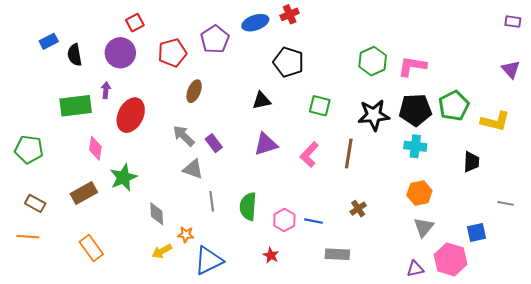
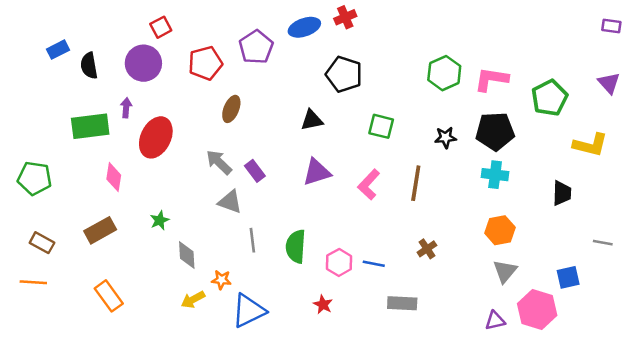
green pentagon: (454, 106) -> (550, 98), moved
black star: (374, 115) -> (446, 137), size x0.6
green star: (123, 177) -> (160, 220), moved, size x0.6

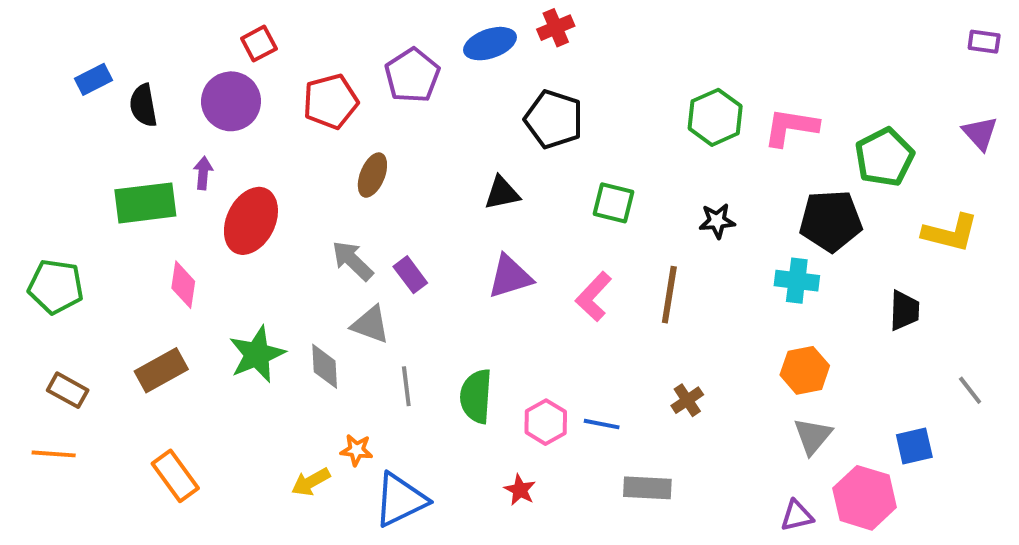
black pentagon: (495, 131) -> (831, 221), moved
green star: (160, 220) -> (257, 354), size x1.8
gray line: (603, 243) -> (970, 390), turned 42
gray diamond: (187, 255) -> (325, 366), moved

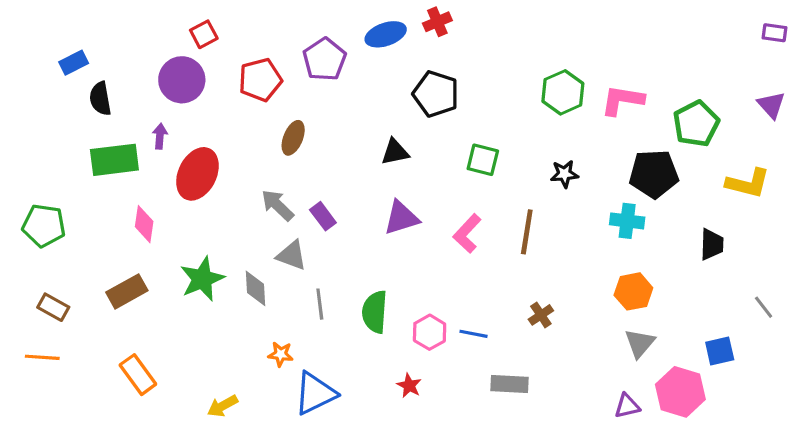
black semicircle: (143, 105) -> (100, 99), moved
yellow arrow: (311, 482) -> (223, 406), moved

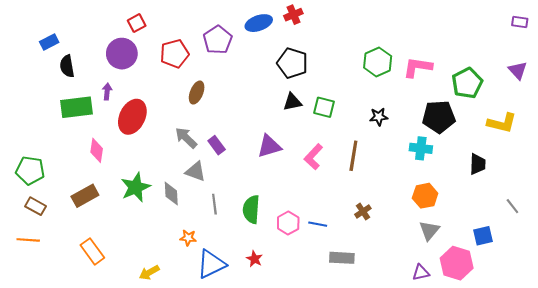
black triangle: (395, 152) -> (292, 102), moved
green pentagon: (44, 226) -> (30, 170), moved
red star: (409, 386) -> (254, 259), moved

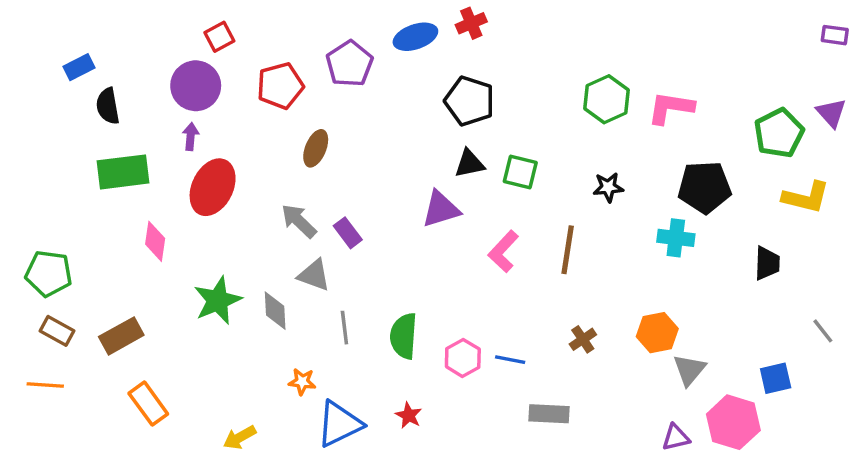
green pentagon: (467, 83) -> (779, 133), moved
purple arrow: (107, 91) -> (191, 136), moved
purple triangle: (269, 146) -> (441, 209), moved
brown rectangle: (85, 196) -> (121, 336), moved
orange hexagon: (425, 196) -> (657, 333), moved

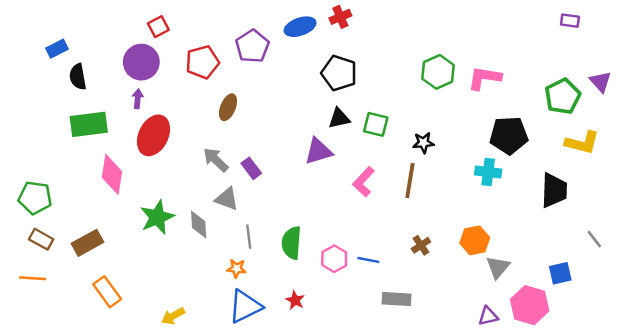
purple rectangle: (835, 35) -> (570, 21), moved
black star: (608, 187) -> (423, 143), moved
pink diamond: (155, 241) -> (112, 174), size x1.4
black trapezoid: (767, 263) -> (554, 190), size x1.4
orange star: (302, 382) -> (237, 268), moved

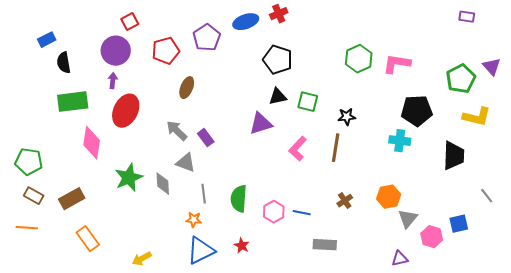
pink hexagon: (530, 305) -> (432, 237), moved, size x0.7

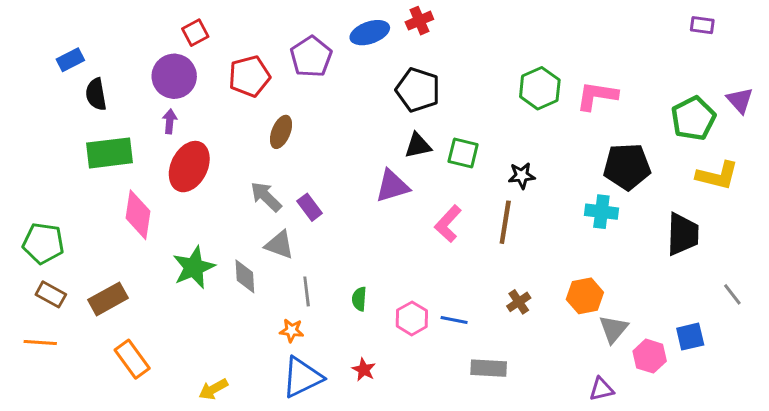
green semicircle: (239, 199) -> (359, 299), size x0.6

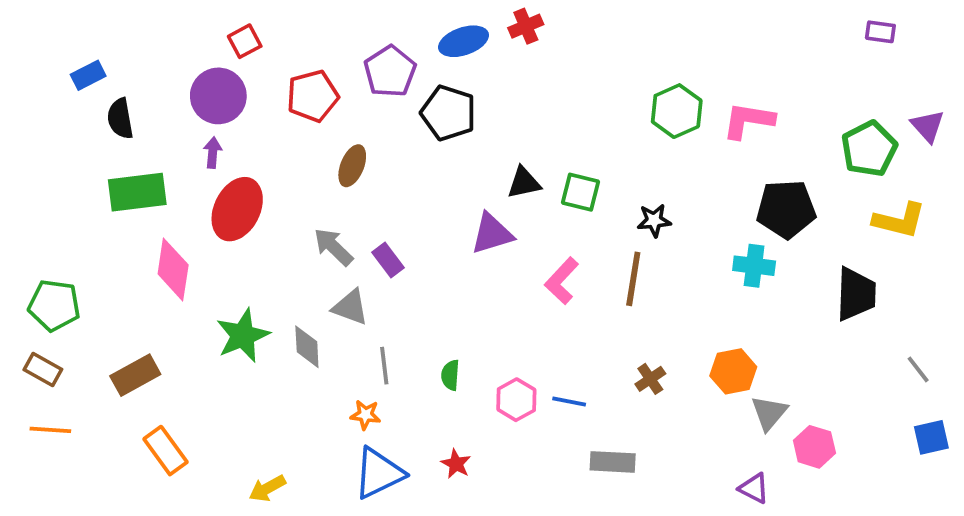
black pentagon: (418, 90) -> (448, 113), moved
brown rectangle: (51, 294) -> (43, 369), moved
blue square: (690, 337) -> (931, 437), moved
purple triangle: (601, 389) -> (754, 488), turned 40

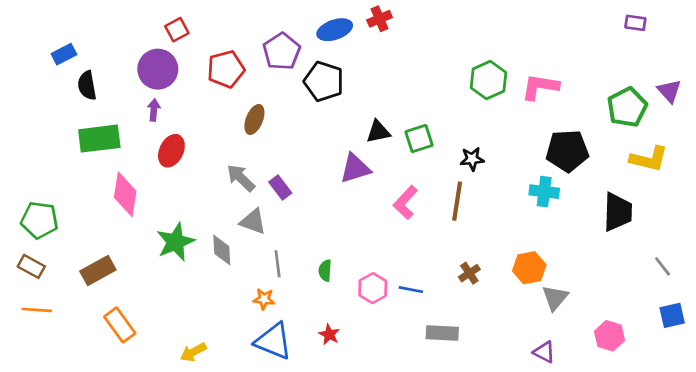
green square: (580, 192) -> (419, 139), turned -32
red ellipse: (237, 209) -> (171, 151), size x0.7
pink hexagon: (814, 447) -> (610, 336), moved
blue triangle: (379, 473) -> (273, 341), turned 48

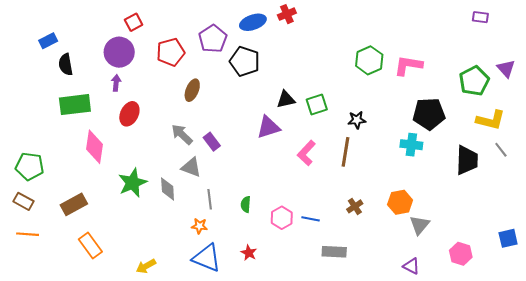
gray line: (663, 266) -> (501, 150), moved

